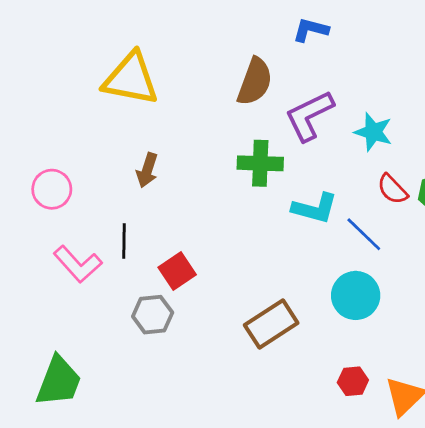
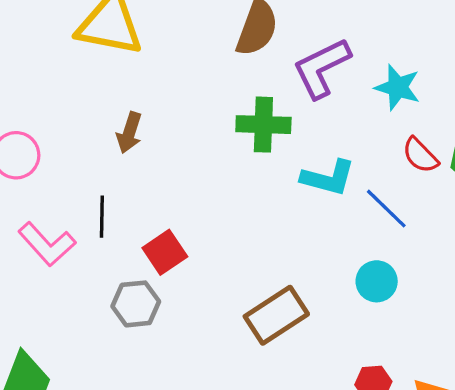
cyan circle: (356, 295) -> (377, 281), size x0.7

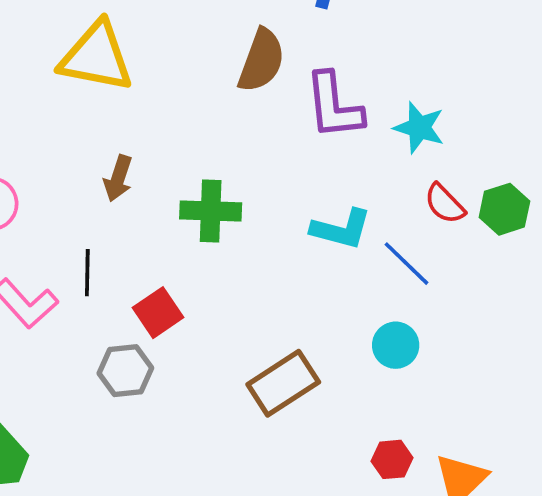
purple L-shape: (322, 68) -> (334, 106), turned -70
green cross: (263, 125) -> (211, 211), moved

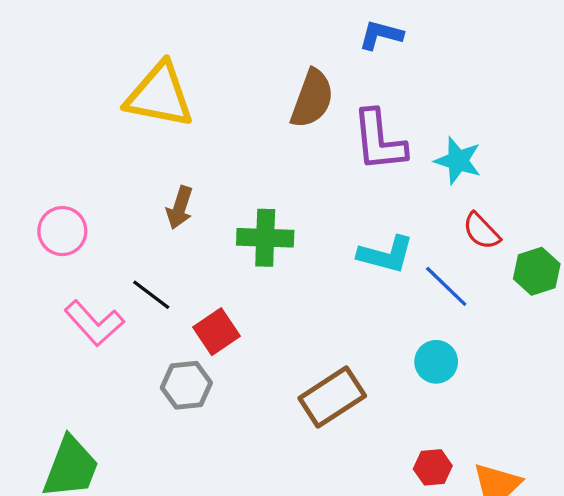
green hexagon: (504, 209) -> (537, 271), moved
black line: (87, 273) -> (151, 295), turned -54

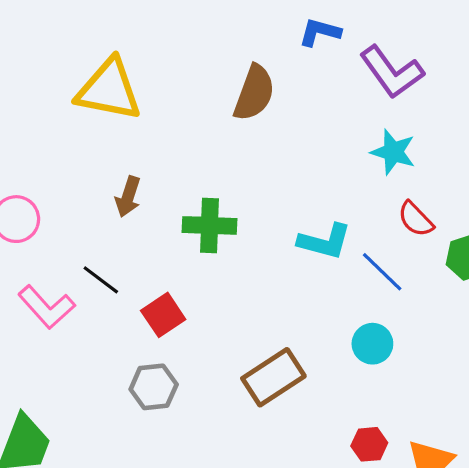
purple L-shape: (379, 141) -> (392, 72), moved, turned -30
gray hexagon: (186, 385) -> (154, 387), moved

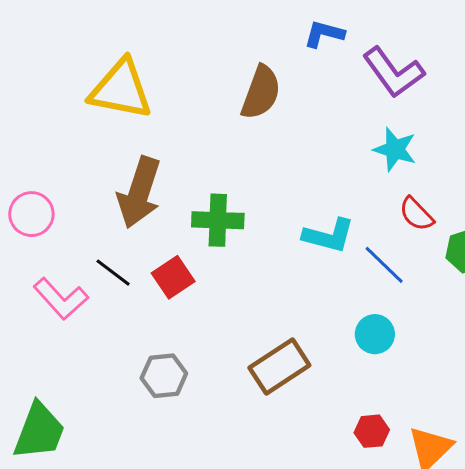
brown arrow: (128, 197) -> (139, 192), size x1.8
red square: (163, 315) -> (173, 277), moved

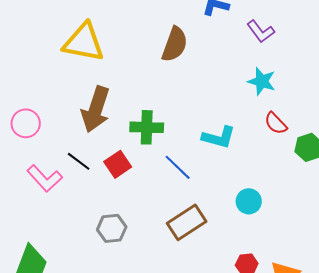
purple L-shape: (393, 72) -> (261, 31), size x0.7
blue line: (384, 265) -> (178, 167), moved

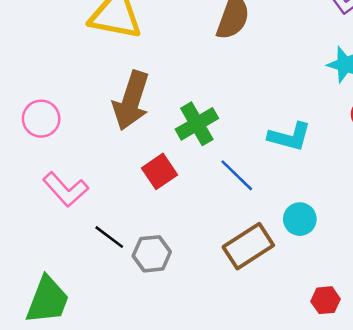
green cross: (147, 127) -> (197, 124), turned -32
black line: (79, 161) -> (109, 237), moved
cyan circle: (249, 201) -> (300, 219), moved

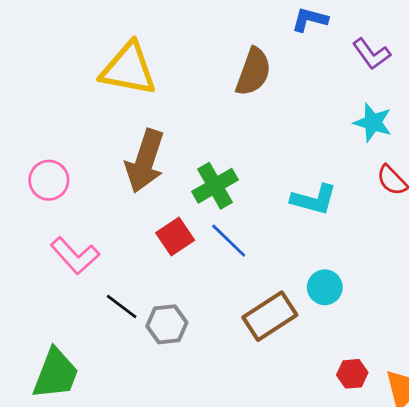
blue line: (237, 175) -> (229, 241), moved

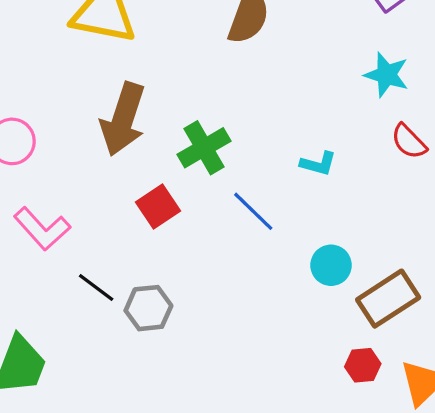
cyan L-shape: (314, 199) -> (318, 164), size x0.7
blue line: (229, 241) -> (253, 211), moved
brown rectangle: (270, 316) -> (388, 299), moved

